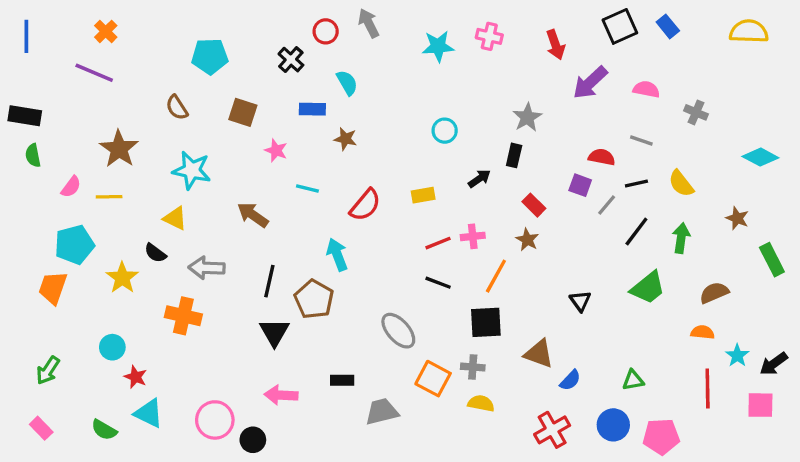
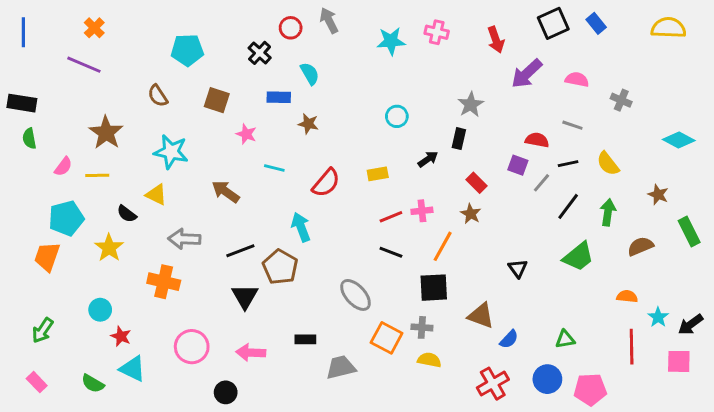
black semicircle: (155, 253) -> (127, 214), moved
black line: (269, 281) -> (240, 251), turned 56
brown semicircle: (714, 293) -> (640, 246), moved
pink circle: (215, 420) -> (192, 347), moved

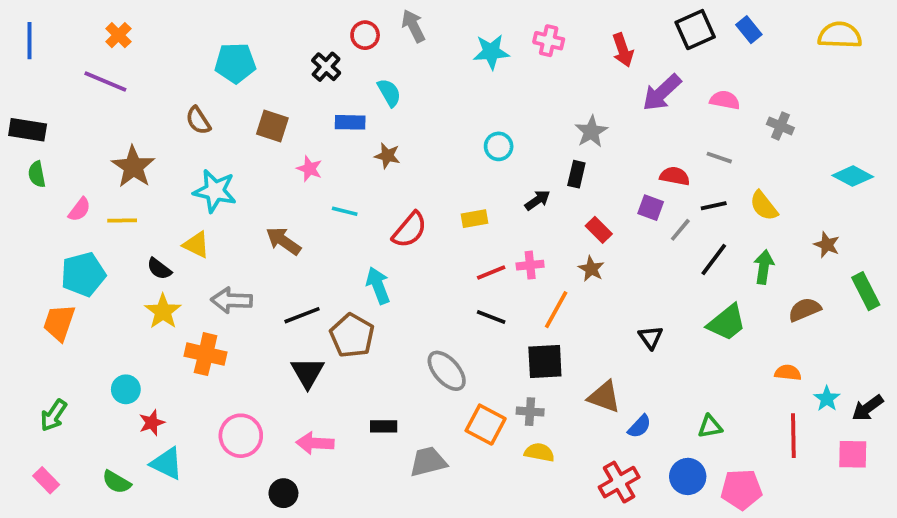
yellow star: (109, 248) -> (163, 311), moved
red star: (121, 336) -> (152, 423), turned 30

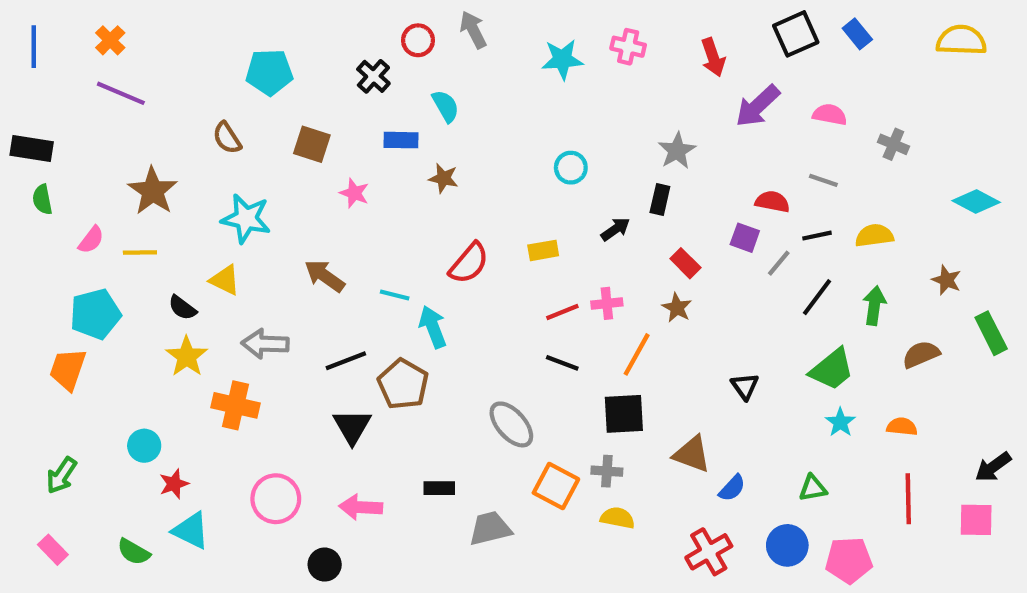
orange cross: (118, 35) -> (110, 40), moved
yellow semicircle: (764, 206) -> (874, 236), turned 120
cyan line: (345, 211) -> (395, 295), moved
cyan star: (827, 399) -> (840, 422), moved

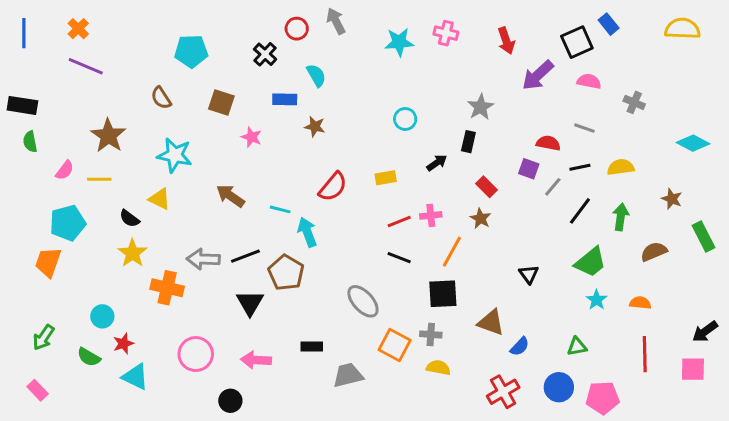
black square: (796, 34) -> (577, 42), moved
gray arrow: (265, 344) -> (203, 259), moved
green semicircle: (134, 552) -> (89, 357), moved

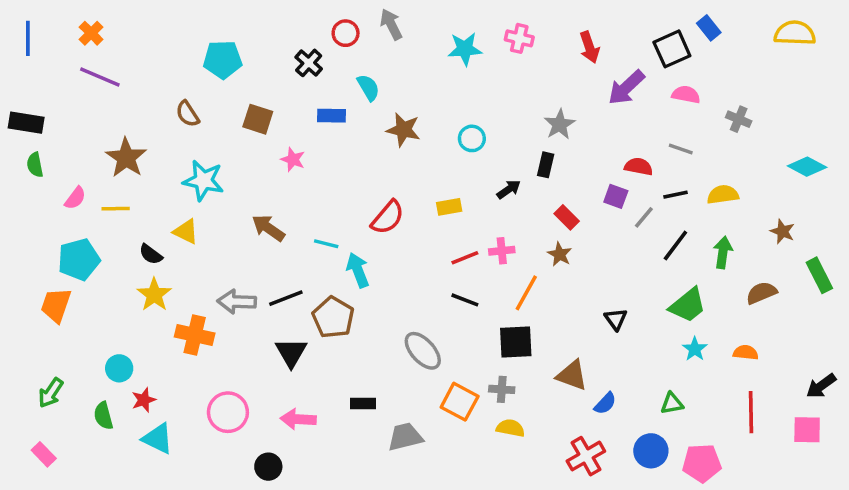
brown star: (315, 127) -> (403, 130), moved, size x1.4
green semicircle: (89, 357) -> (103, 416), turned 45

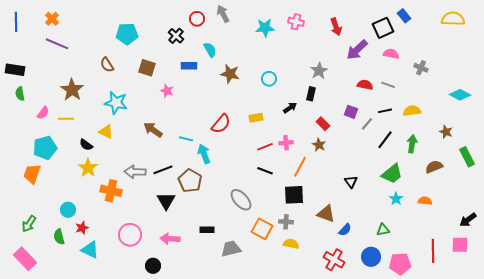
red semicircle: (639, 167) -> (365, 85), moved
red line: (751, 412) -> (433, 251), moved
pink rectangle: (44, 454) -> (25, 259), size x1.6
red cross: (586, 456) -> (334, 260), turned -30

